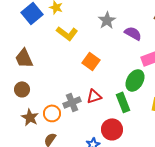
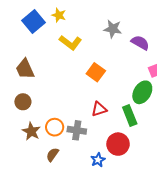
gray star: (107, 20) -> (113, 29), turned -30
gray cross: (72, 102) -> (77, 130), moved, turned 30

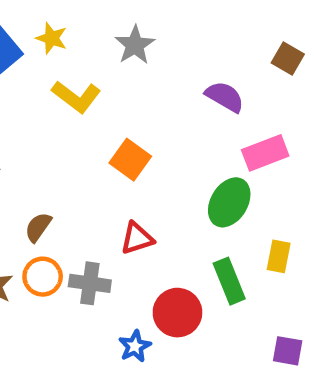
gray star: (113, 29) -> (135, 45), moved, turned 30
green rectangle: (130, 116) -> (229, 281), moved
brown semicircle: (53, 155) -> (38, 227), moved

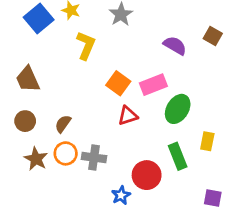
brown square: (288, 58) -> (213, 36), moved
yellow L-shape: (76, 97) -> (86, 45), turned -104
pink rectangle: (265, 153) -> (153, 85), moved
red triangle: (137, 238) -> (128, 116), moved

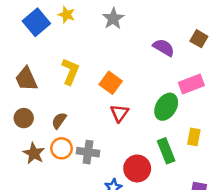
yellow L-shape: (86, 45) -> (70, 71), moved
pink rectangle: (153, 85) -> (191, 84), moved
red triangle: (128, 116) -> (120, 113), turned -36

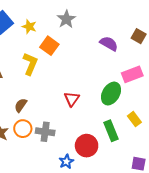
yellow star: (67, 15) -> (29, 27), moved
orange square: (111, 83) -> (49, 46), moved
yellow rectangle: (194, 137) -> (134, 119), turned -48

